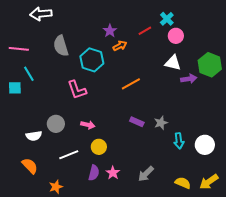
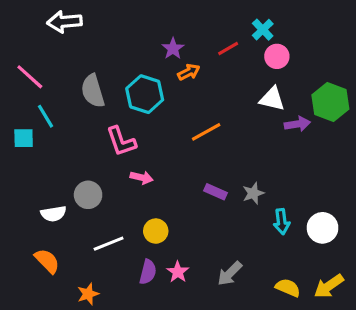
gray semicircle: (61, 46) -> (93, 91), moved
pink line: (19, 49) -> (30, 77), turned 36
pink arrow: (88, 125) -> (142, 178), moved

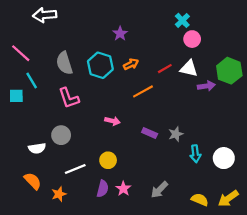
red line: (228, 48) -> (165, 69), moved
orange arrow: (189, 72) -> (131, 64), moved
pink L-shape: (121, 141) -> (69, 98), moved
pink arrow: (142, 178) -> (112, 121), moved
orange star: (88, 294) -> (59, 194), moved

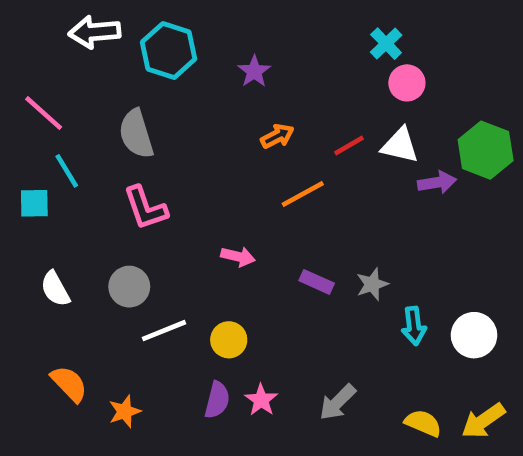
cyan hexagon: (100, 65) -> (169, 51), moved
white semicircle: (37, 148) -> (55, 289), moved, turned 70
white line: (75, 169) -> (164, 331), moved

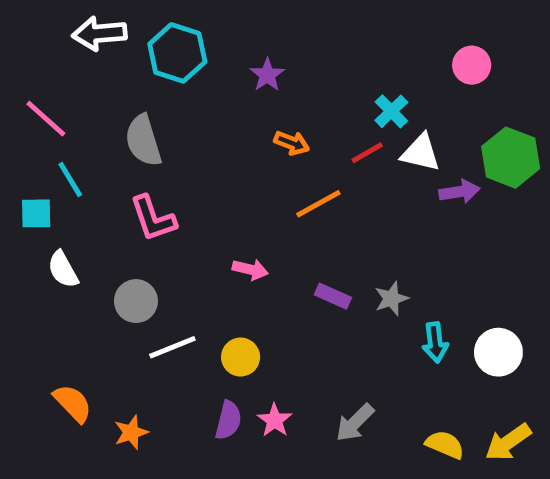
cyan cross: (386, 44) -> (391, 111), moved
pink circle: (407, 83) -> (472, 65), moved
orange arrow: (277, 136) -> (292, 143), turned 48
white semicircle: (55, 289) -> (63, 269), moved

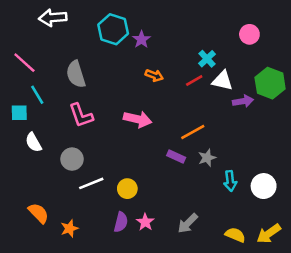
cyan hexagon: (177, 53) -> (113, 29), moved
orange line: (318, 204) -> (193, 132), moved
pink arrow: (250, 269) -> (138, 119), moved, size x1.5

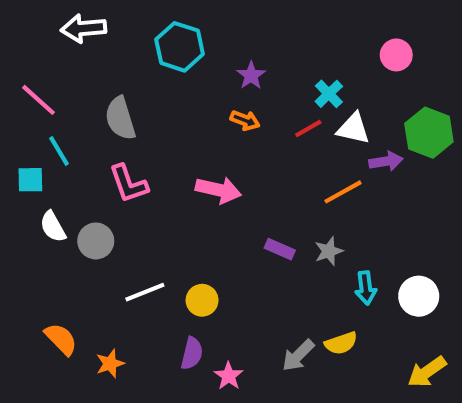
purple star: (141, 39) -> (251, 75), moved
orange line: (193, 132) -> (343, 192), moved
gray circle: (72, 159) -> (96, 241), moved
pink star: (145, 222) -> (229, 376), moved
yellow semicircle: (235, 235) -> (341, 343), moved, turned 138

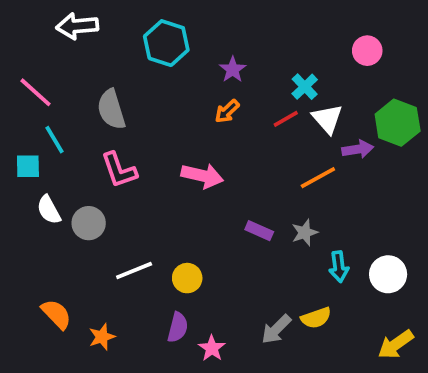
orange arrow: (245, 120) -> (227, 111), turned 116
white triangle: (353, 129) -> (327, 119), turned 36

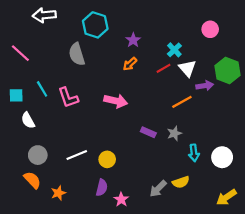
gray semicircle: (111, 109) -> (77, 54), moved
cyan line: (54, 140) -> (42, 89), moved
gray circle: (89, 223) -> (38, 155), moved

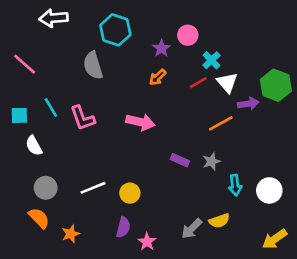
pink circle: (210, 29) -> (188, 35), moved

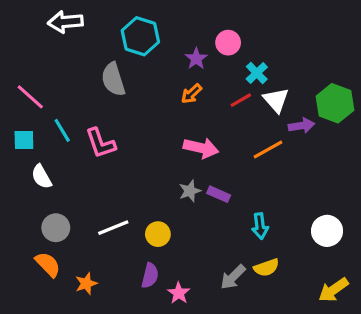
pink line: (25, 64) -> (30, 97), moved
pink arrow: (140, 122) -> (201, 148), moved
gray star: (211, 161) -> (190, 191), moved
cyan arrow: (235, 185) -> (260, 226), moved

